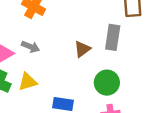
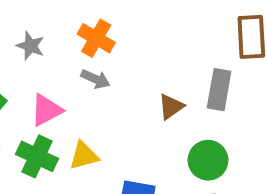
gray arrow: (30, 47) -> (95, 79), moved

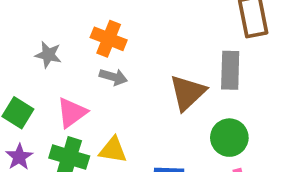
brown triangle: (171, 107) -> (188, 93), size x1.5
yellow triangle: (84, 156) -> (113, 150), turned 32

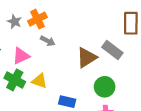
orange cross: (109, 39) -> (37, 19), moved, turned 30
gray rectangle: (230, 70) -> (112, 50), turned -66

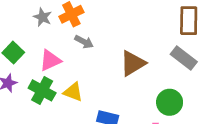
gray rectangle: (112, 50) -> (184, 58), moved
green circle: (105, 87) -> (170, 102), moved

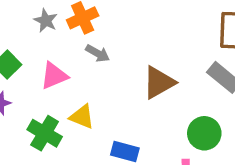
green cross: (42, 90) -> (45, 133), moved

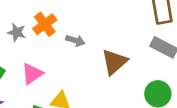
gray arrow: (98, 53) -> (75, 41), moved

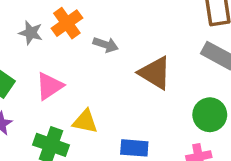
brown triangle: (114, 62) -> (155, 73), turned -48

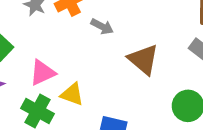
pink triangle: (49, 86) -> (42, 73), moved

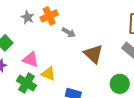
pink triangle: (42, 73) -> (31, 59), turned 42

